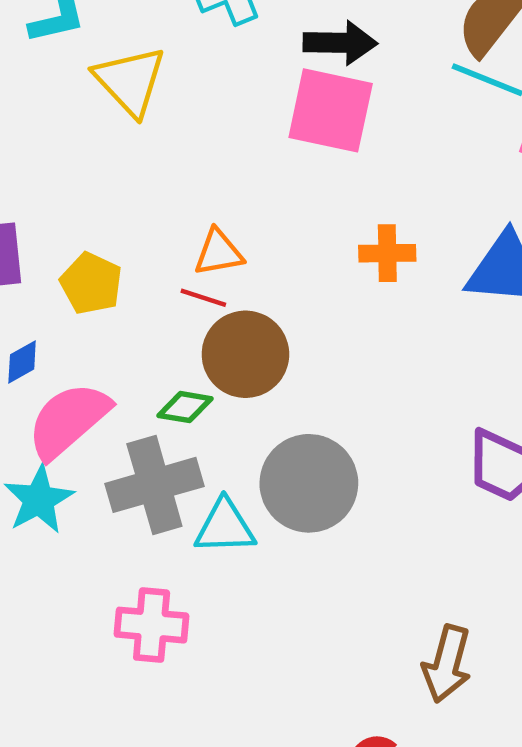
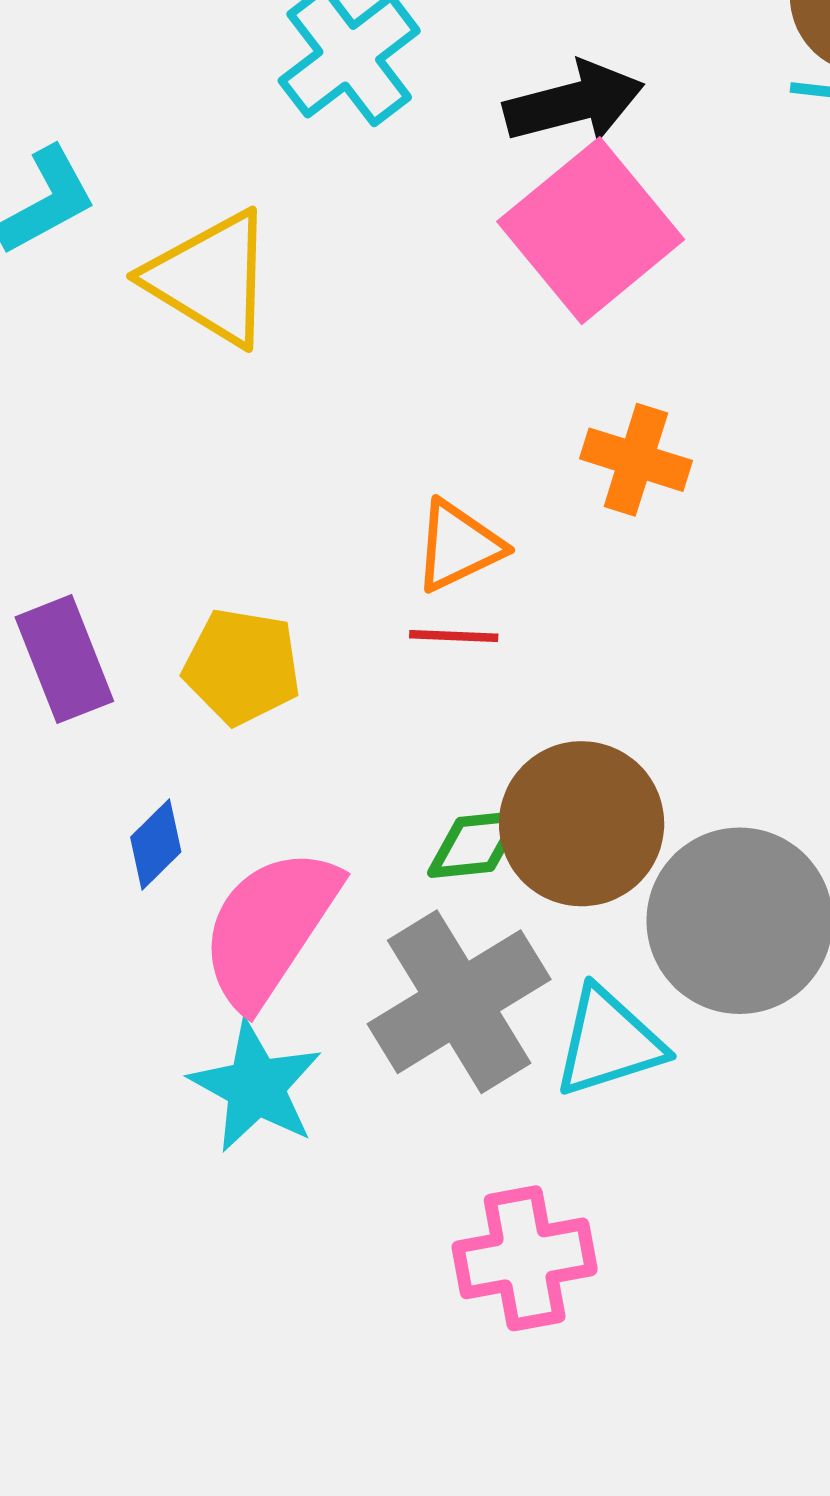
pink square: (331, 110) -> (591, 231), turned -36
orange cross: (387, 253) -> (636, 460), moved, turned 34
brown circle: (245, 354) -> (582, 824), moved

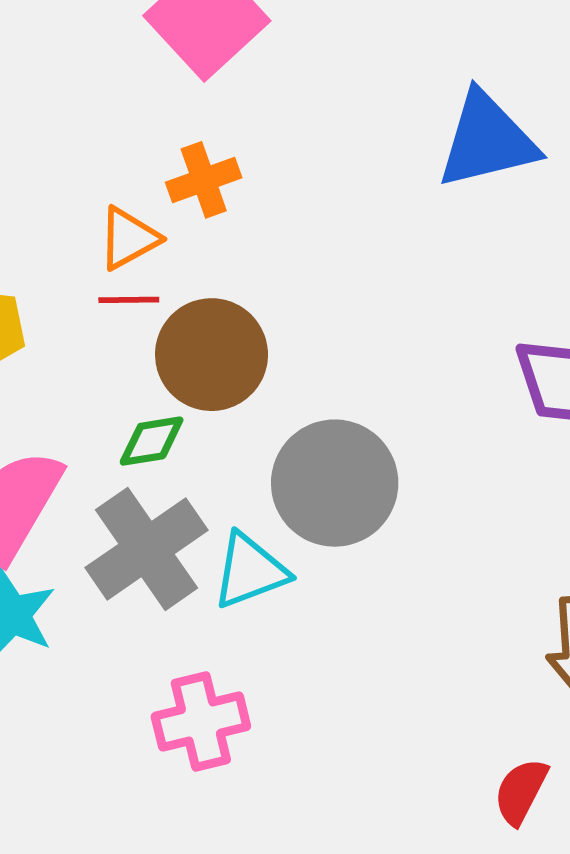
orange cross: (636, 460) -> (204, 180), moved, turned -34
brown circle: (582, 824) -> (212, 355), moved

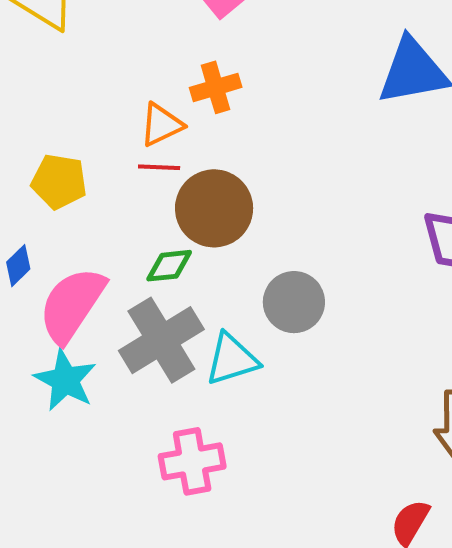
gray circle: (335, 483) -> (294, 302), size x0.7

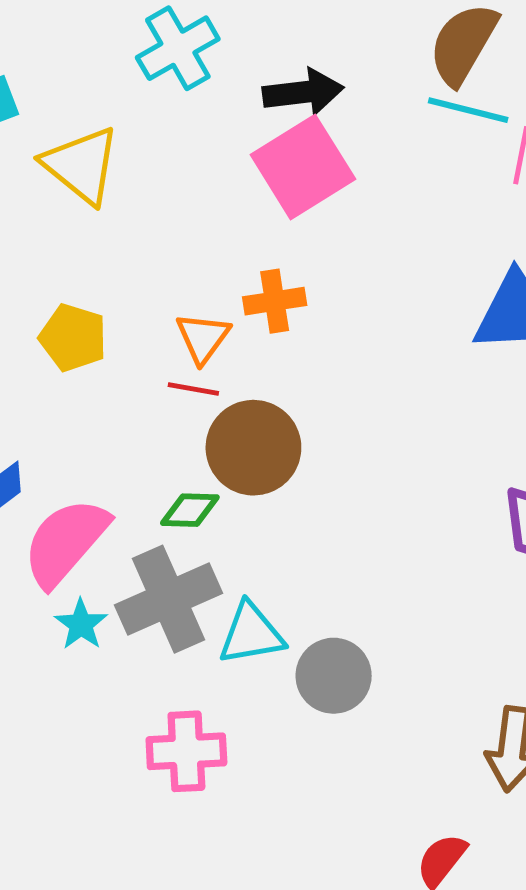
orange triangle: (161, 125) -> (203, 338), turned -36
yellow pentagon: (59, 181) -> (73, 338), moved
gray circle: (294, 302) -> (334, 676), moved
cyan star: (65, 380) -> (81, 624), moved, size x0.7

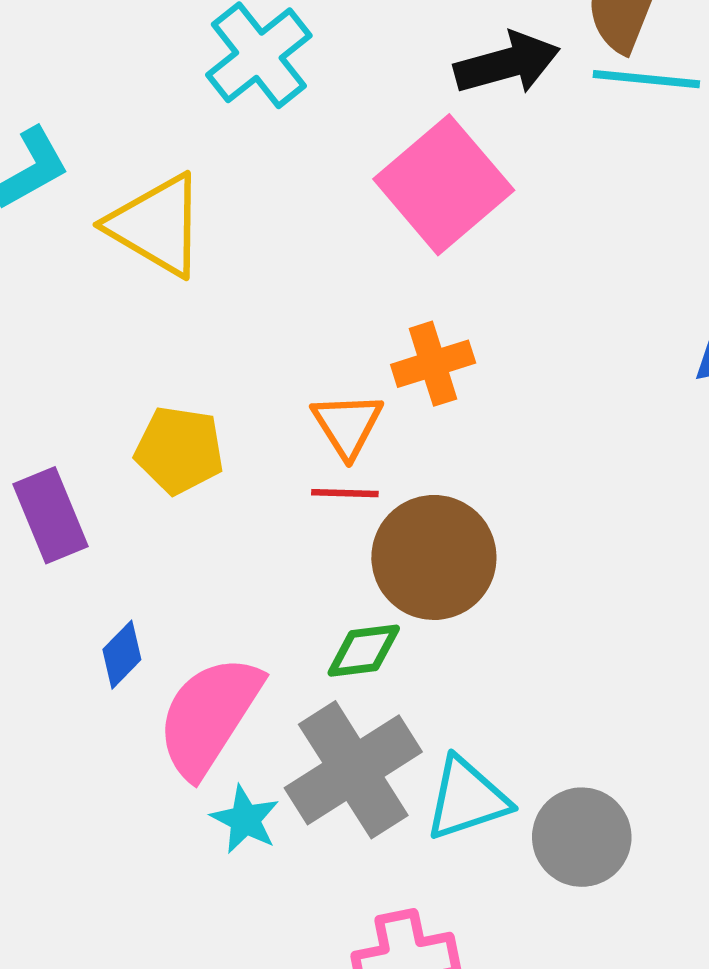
black arrow: (303, 92) -> (507, 63), moved

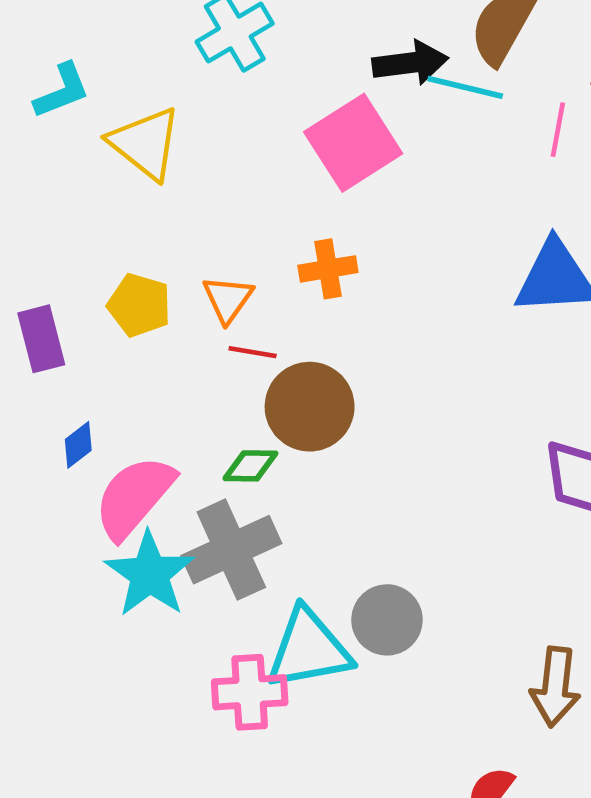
cyan line: (646, 79) -> (465, 87), moved
orange triangle: (347, 425) -> (228, 299), moved
cyan triangle: (467, 799) -> (309, 649), moved, size x1.4
cyan star: (245, 819) -> (150, 574), size x1.8

